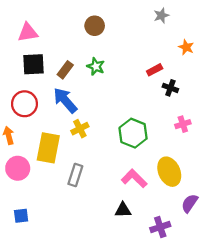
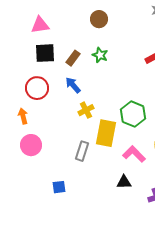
blue arrow: (65, 100) -> (73, 85), size x0.7
yellow rectangle: (48, 148) -> (106, 133), moved
blue square: (21, 216) -> (59, 187), moved

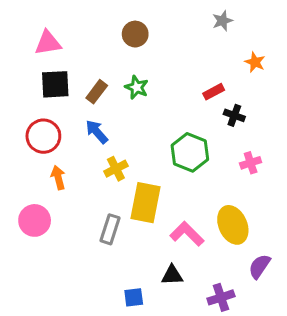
green hexagon: (133, 114) -> (190, 152), moved
orange arrow: (23, 116) -> (58, 178), moved
blue square: (59, 187) -> (134, 297), moved

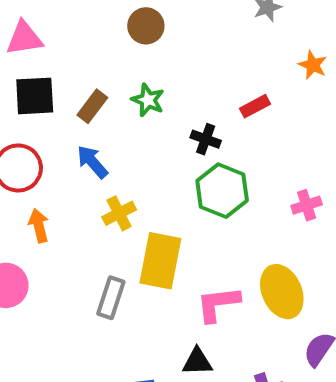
black cross: (234, 115) -> (206, 139), moved
pink L-shape: (187, 234) -> (218, 304), turned -52

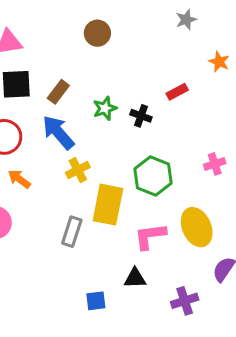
green star: (148, 100) -> (105, 108), moved, turned 30
blue arrow: (92, 162) -> (58, 132), size x1.4
green hexagon: (222, 191) -> (153, 176), moved
orange arrow: (39, 226) -> (19, 179), turned -40

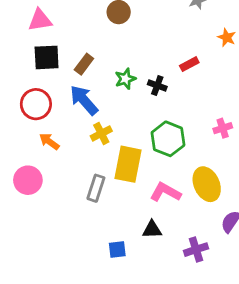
pink L-shape: (150, 236) -> (165, 192), turned 36

